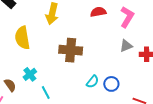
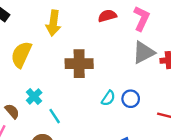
yellow semicircle: (22, 38) -> (21, 55), turned 40
gray triangle: (126, 46) -> (144, 52), size x1.5

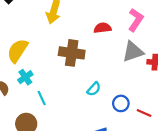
red semicircle: (107, 16) -> (103, 28), moved
yellow semicircle: (21, 55) -> (18, 51), moved
blue circle: (131, 99) -> (121, 103), moved

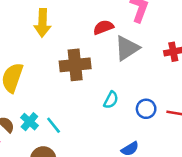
gray triangle: (133, 52) -> (127, 48), moved
cyan cross: (25, 77) -> (29, 122), moved

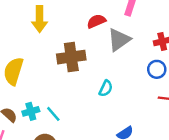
blue circle: (146, 109) -> (157, 69), moved
cyan cross: (29, 122) -> (31, 111), turned 35

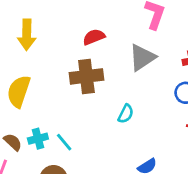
yellow arrow: (40, 19) -> (27, 35), moved
red semicircle: (96, 21) -> (94, 37), moved

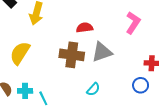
gray triangle: (142, 57) -> (102, 52), moved

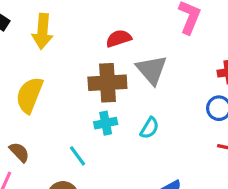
gray triangle: (102, 52) -> (152, 70), turned -40
cyan cross: (25, 91) -> (106, 123), moved

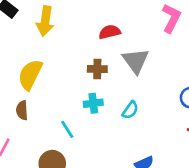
brown cross: (107, 83) -> (97, 69), size x0.6
brown semicircle: (19, 152) -> (22, 110), moved, turned -144

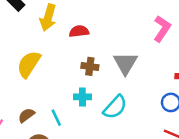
red semicircle: (110, 32) -> (79, 31), moved
brown semicircle: (22, 110) -> (26, 115), moved, turned 49
cyan semicircle: (130, 110) -> (115, 107), size x1.5

